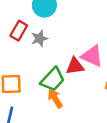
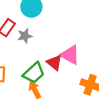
red triangle: (75, 66) -> (54, 63), turned 42

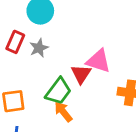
red triangle: (54, 63) -> (81, 74), turned 35

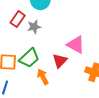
red triangle: (81, 74) -> (60, 61), moved
green trapezoid: (58, 91) -> (29, 58), moved

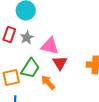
pink triangle: (76, 45) -> (50, 46), moved

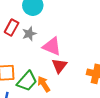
green trapezoid: (30, 68) -> (27, 81), moved

